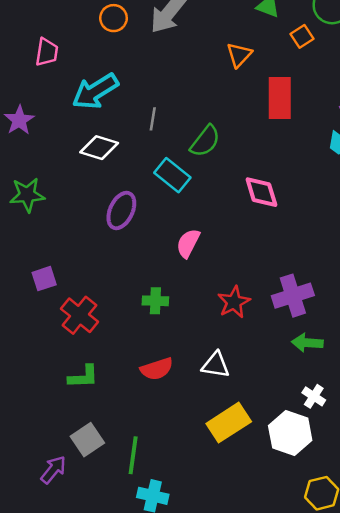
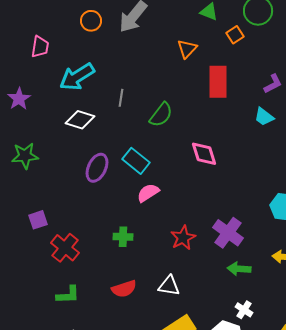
cyan rectangle: (172, 175) -> (136, 161), moved
pink semicircle: (188, 243) -> (148, 193), turned 30
purple cross: (293, 296) -> (228, 233), turned -36

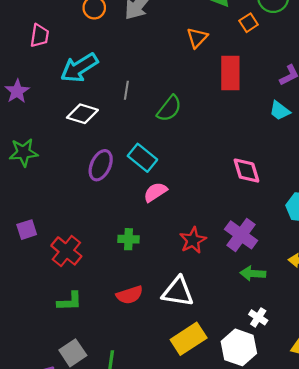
pink diamond: (204, 154) -> (246, 171), moved
purple square: (38, 220) -> (27, 230), moved
white triangle: (169, 286) -> (178, 292), size x1.4

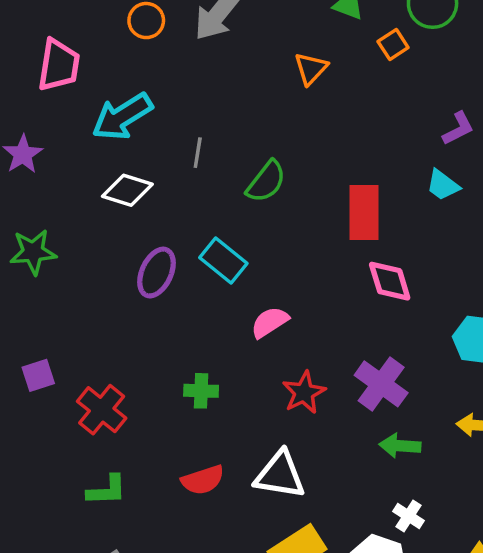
pink trapezoid: (40, 36) -> (59, 65), size x1.4
red rectangle: (230, 73) -> (364, 213), moved
pink semicircle: (155, 192) -> (270, 322), moved

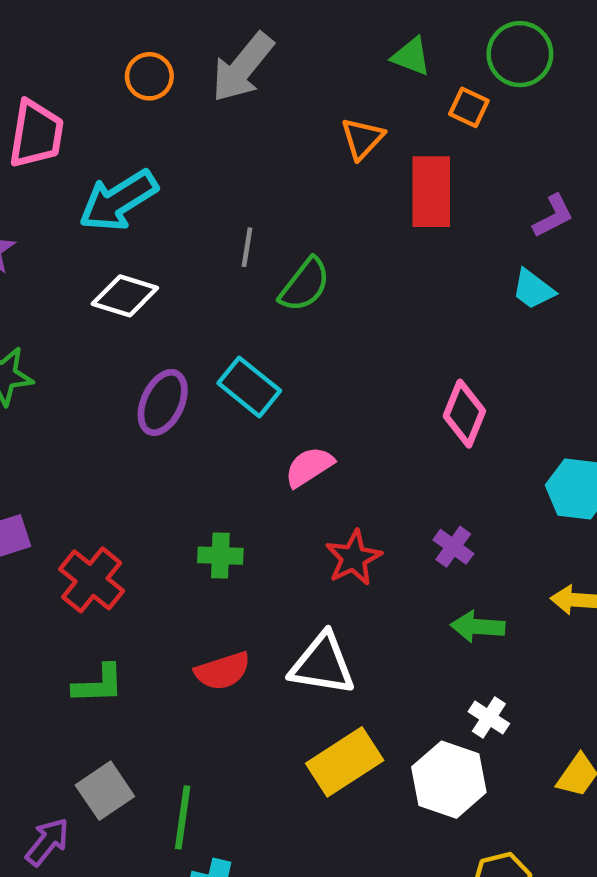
orange square: (393, 45) -> (469, 107), turned -32
gray line: (198, 153) -> (247, 247), moved
red rectangle: (364, 213) -> (431, 192), moved
pink diamond: (390, 281) -> (464, 414), turned 39
purple cross: (381, 384) -> (453, 547), size x0.6

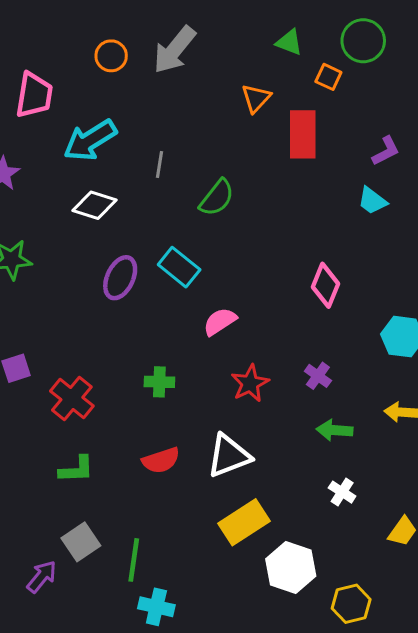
gray line: (247, 247) -> (159, 165), moved
white triangle: (322, 664) -> (229, 456), turned -30
white hexagon: (449, 780) -> (291, 568), moved

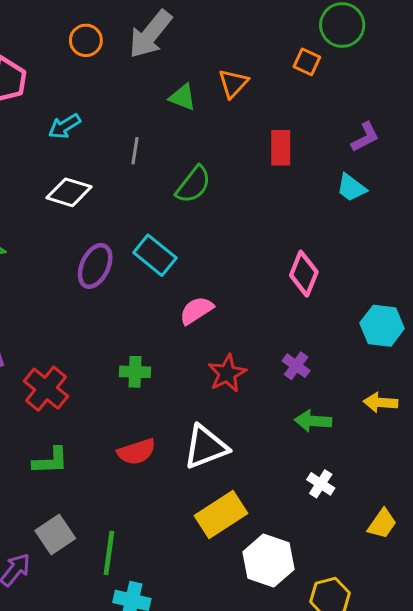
green triangle: (289, 42) -> (183, 97), moved
red rectangle: (303, 134) -> (281, 148), moved, size x0.7
cyan arrow: (90, 140) -> (64, 126), size x0.6

